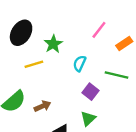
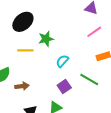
pink line: (99, 30) -> (94, 32), moved

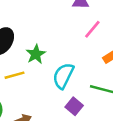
cyan semicircle: (62, 61) -> (63, 76), size x1.5

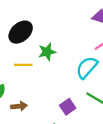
cyan semicircle: (63, 76) -> (87, 67), moved

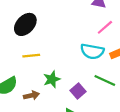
green star: (47, 52) -> (52, 79), moved
cyan semicircle: (87, 67) -> (92, 51), turned -115

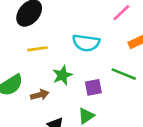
cyan semicircle: (92, 51) -> (86, 43), moved
purple square: (78, 91) -> (93, 87), turned 32

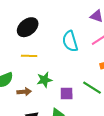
cyan semicircle: (86, 43) -> (70, 41), moved, turned 55

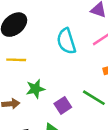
purple square: (67, 94) -> (63, 105), turned -32

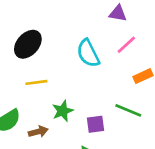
purple square: (63, 105) -> (96, 124), turned 35

